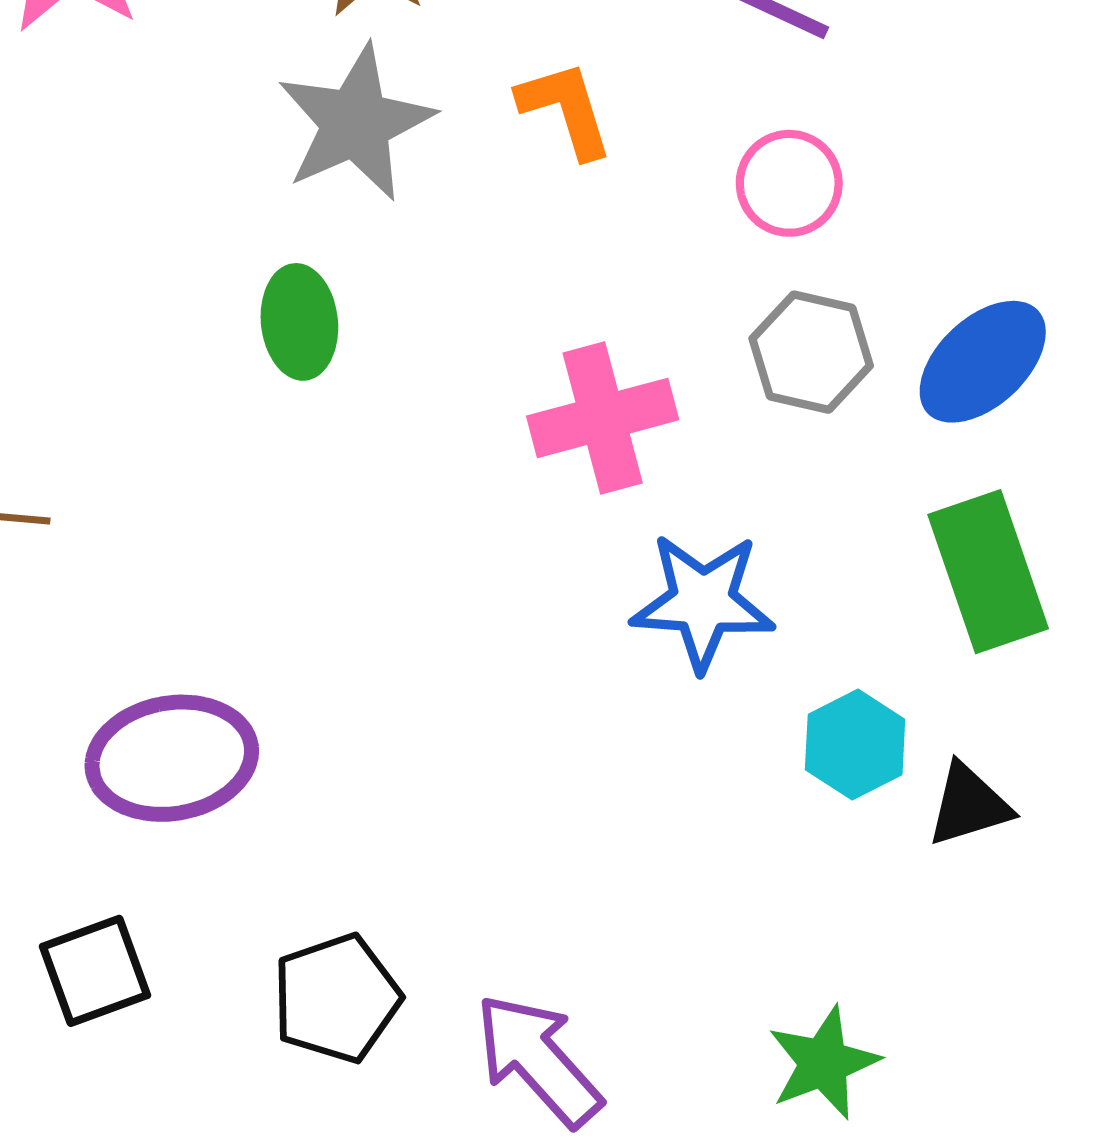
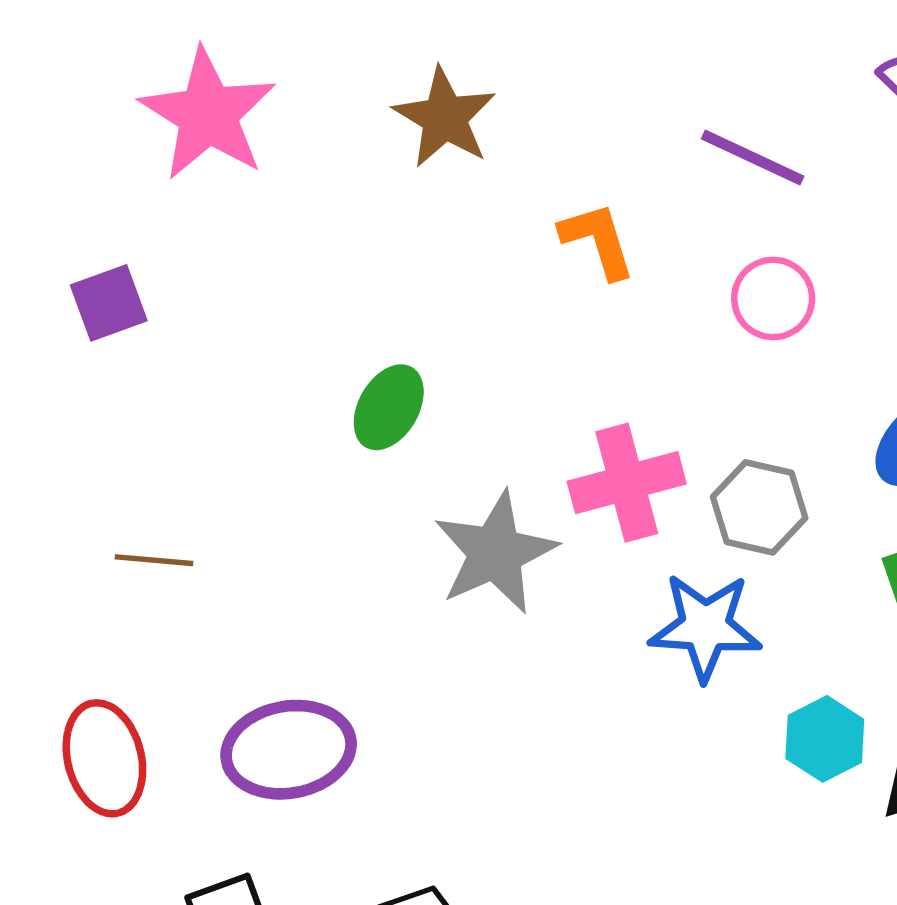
gray star: (356, 123) -> (495, 553), moved
green ellipse: (299, 322) -> (389, 407), turned 36
gray hexagon: (811, 352) -> (759, 507), moved

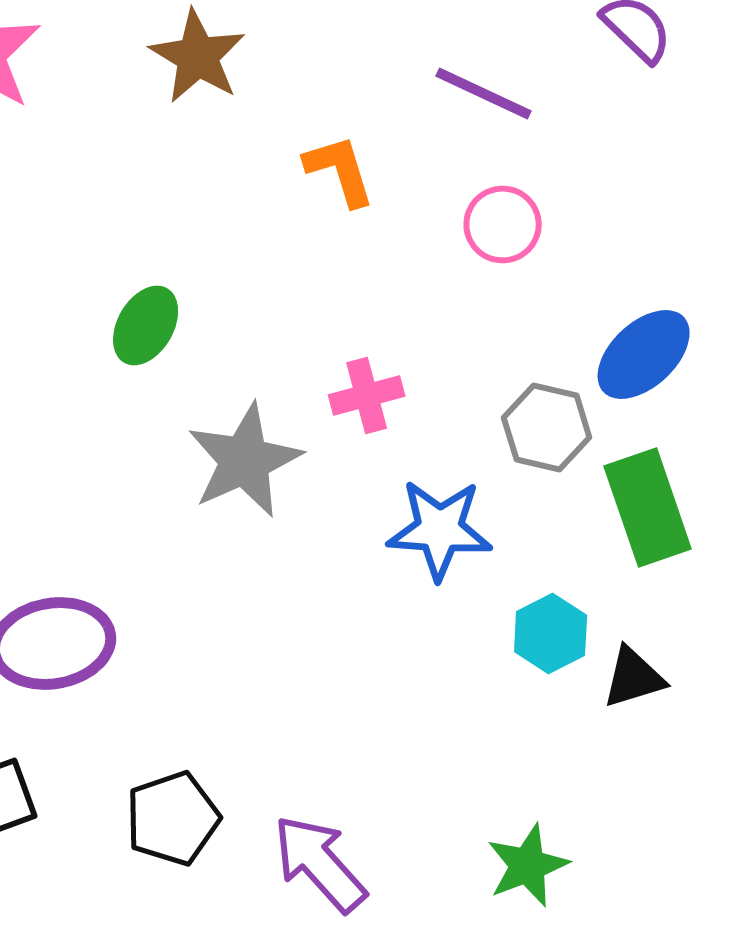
pink cross: (627, 483) -> (367, 395), size x0.7
gray hexagon: (759, 507) -> (547, 427), moved

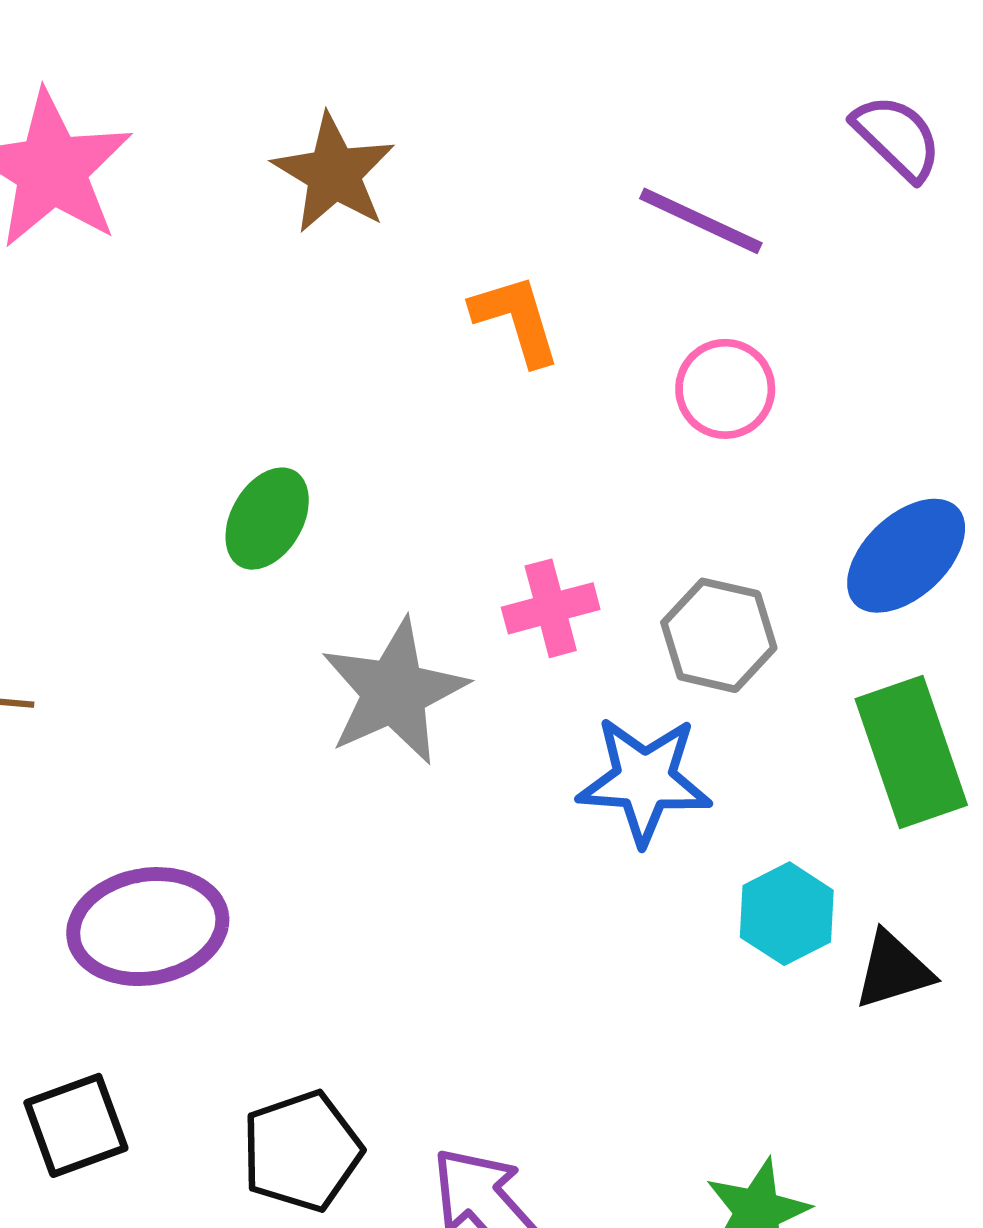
gray hexagon: (547, 427) -> (719, 635), moved

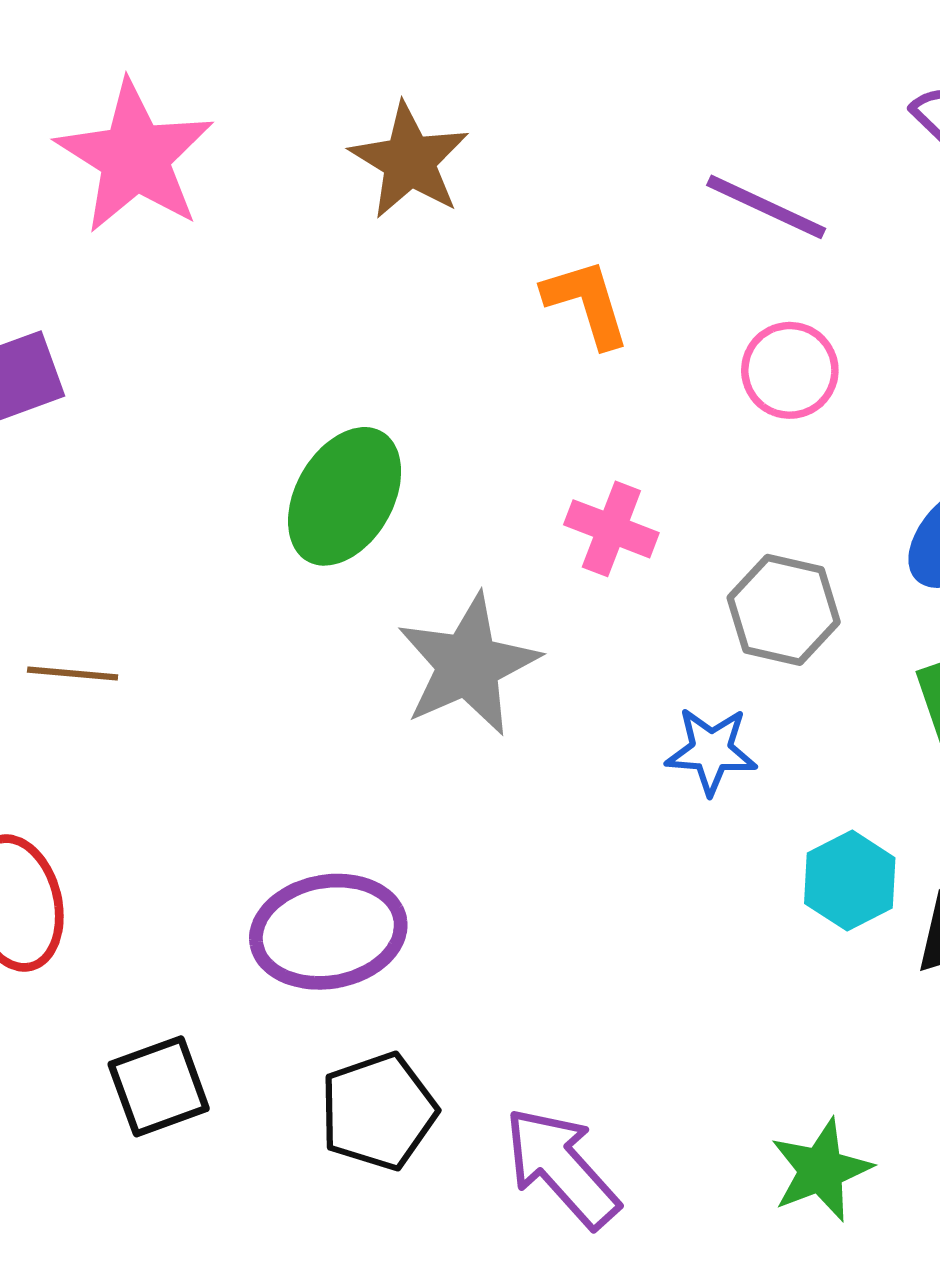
green ellipse: (267, 519) -> (345, 496), size x1.4
pink cross: (551, 608) -> (611, 529), moved, turned 36
blue star: (644, 780) -> (711, 751), size x0.7
purple ellipse: (148, 927) -> (328, 932), moved

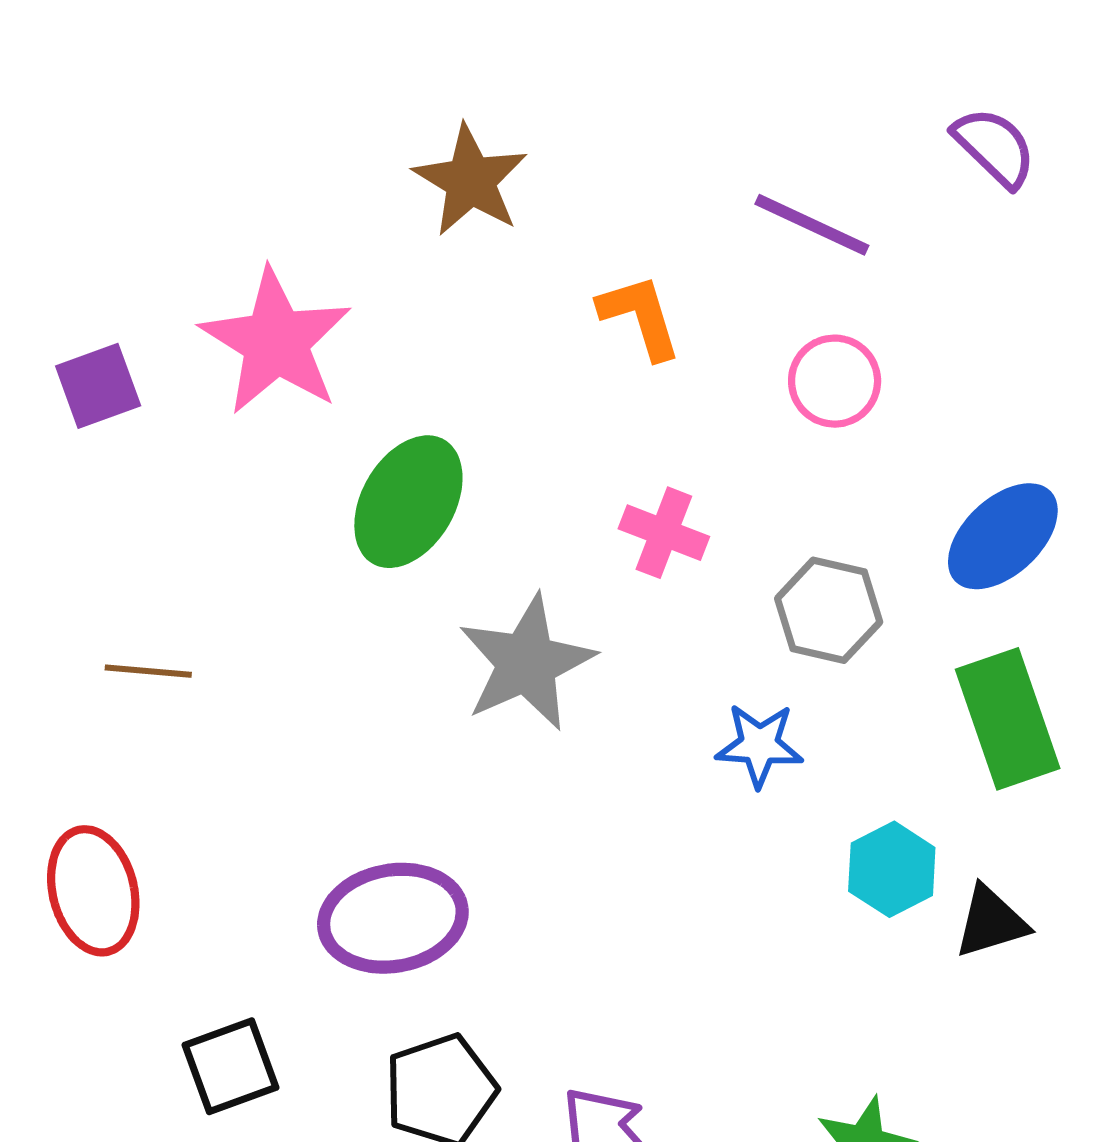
pink star: (135, 157) -> (276, 342), moved

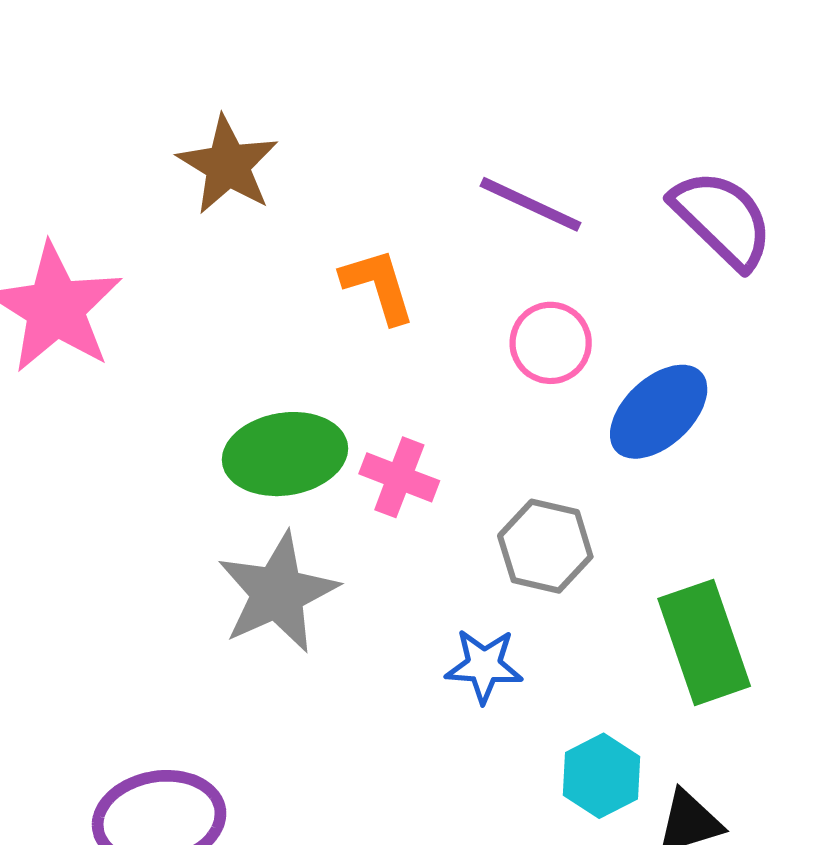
purple semicircle: (995, 147) -> (722, 219), moved, size x1.4
green ellipse: (408, 502) -> (285, 454), moved, turned 51
blue ellipse: (1003, 536) -> (659, 412), moved

